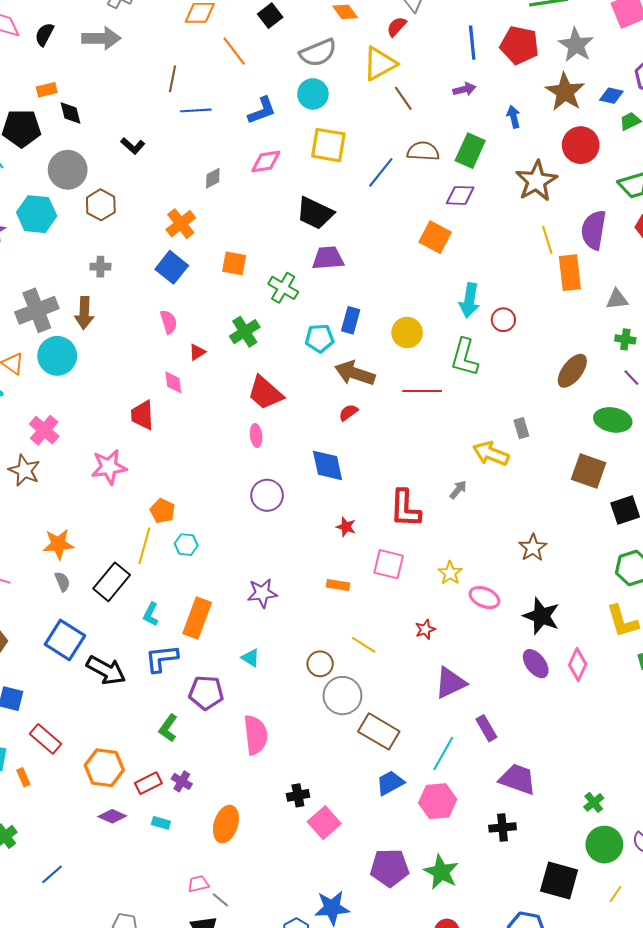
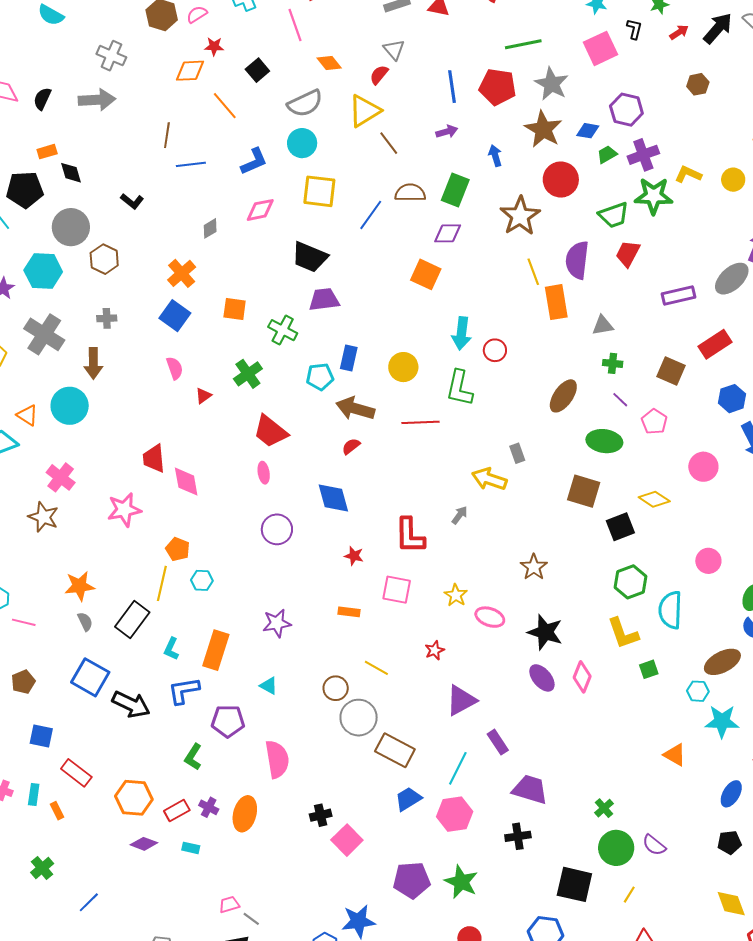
gray cross: (37, 310) -> (44, 334), moved, turned -33
pink diamond: (173, 382) -> (186, 482), moved, size x1.4
orange ellipse: (226, 824) -> (245, 814), moved

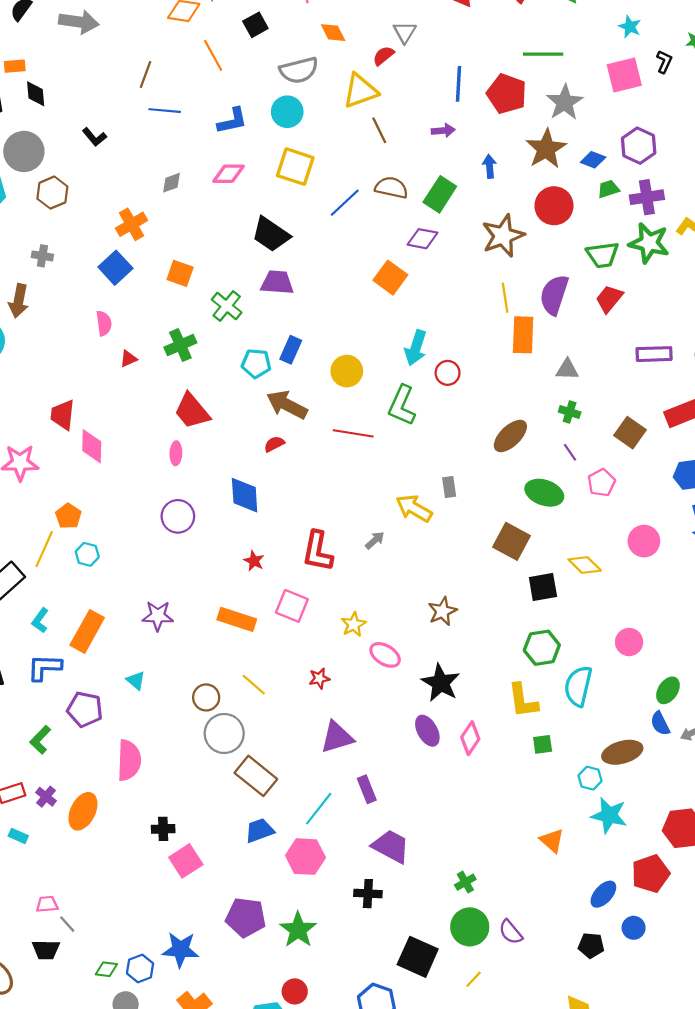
orange rectangle: (349, 612) -> (237, 619), size x1.6

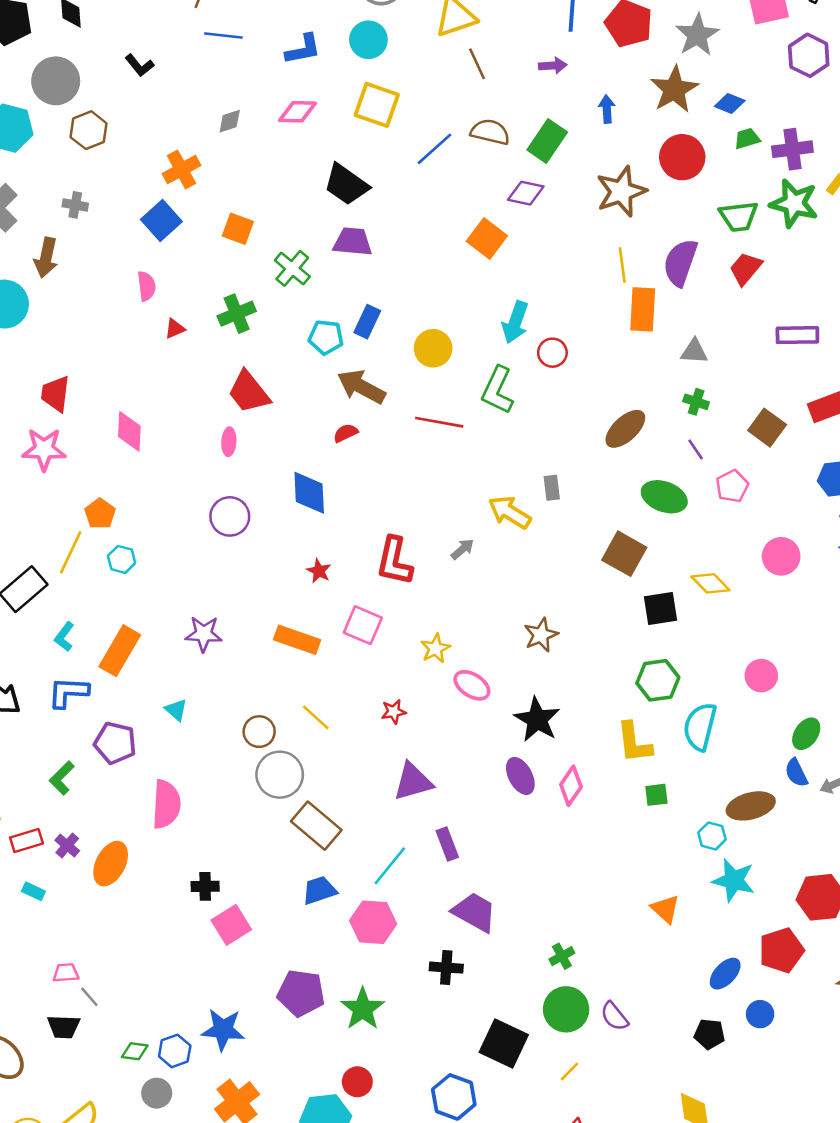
purple hexagon: (639, 146) -> (809, 55), moved
red trapezoid: (63, 415) -> (56, 394), moved

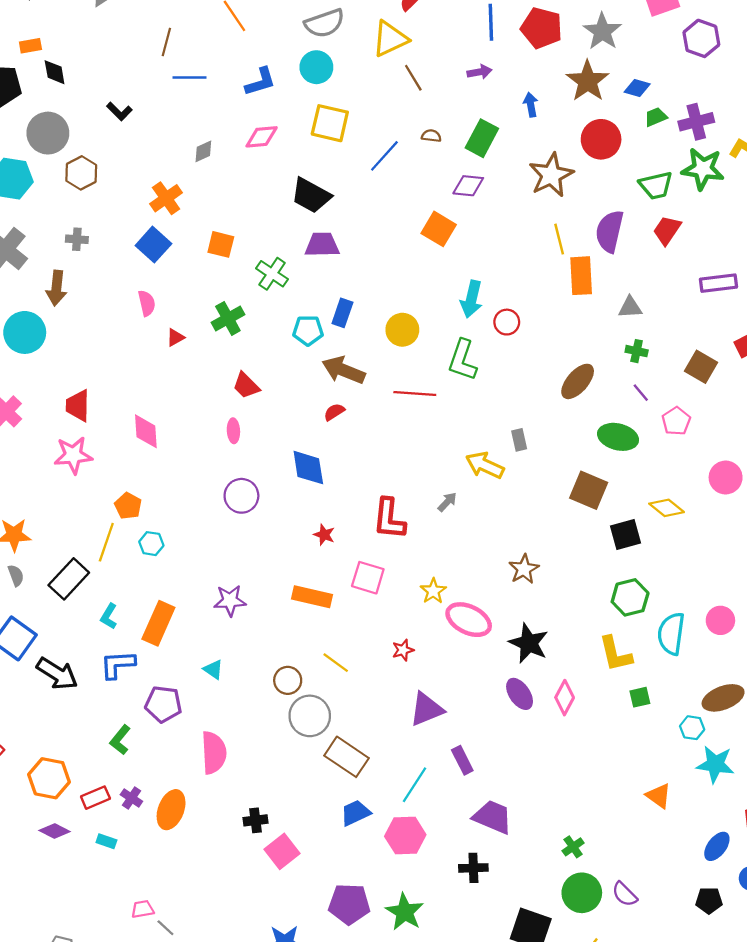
brown semicircle: (490, 132) -> (431, 136), size x0.6
red trapezoid: (249, 392) -> (246, 386), size x0.7
pink circle: (761, 676) -> (720, 620), moved
pink ellipse: (472, 685) -> (469, 620), size x1.4

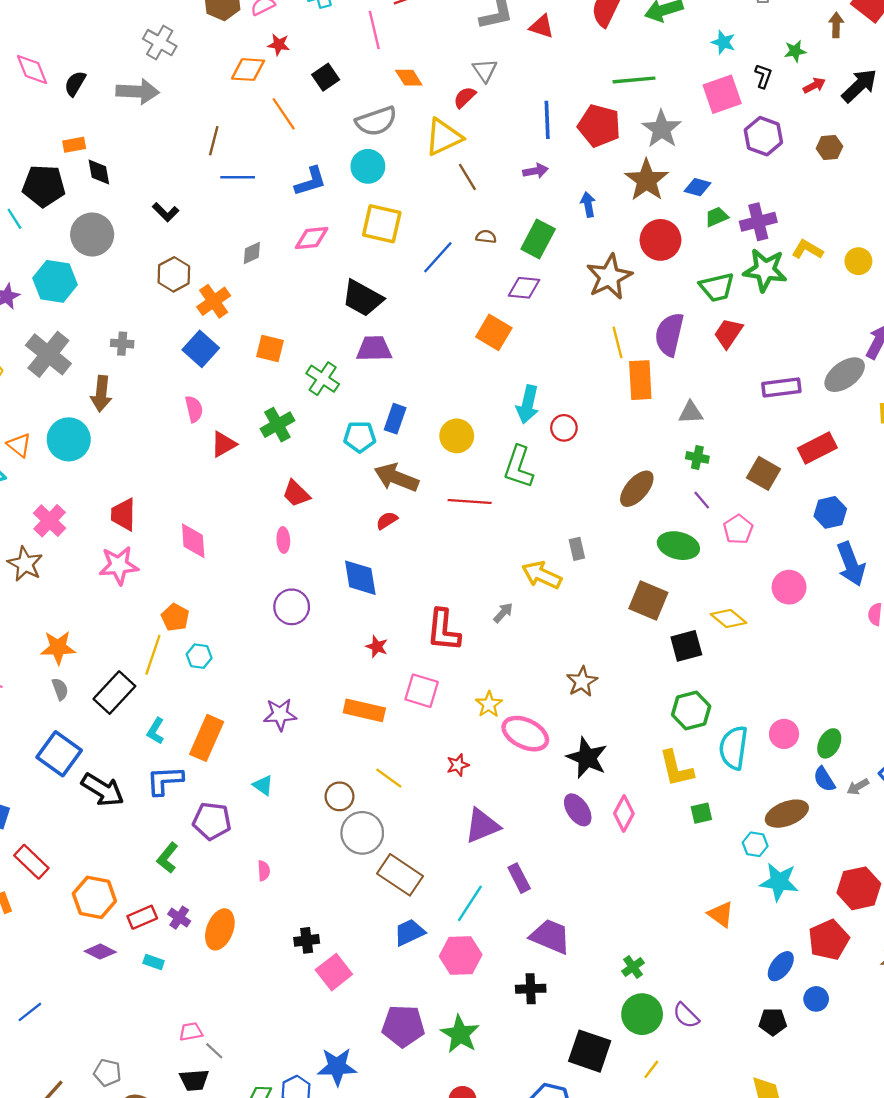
brown hexagon: (81, 173) -> (174, 274), moved
red triangle: (175, 337) -> (224, 444), size x1.4
pink semicircle: (214, 753) -> (264, 871), size x0.5

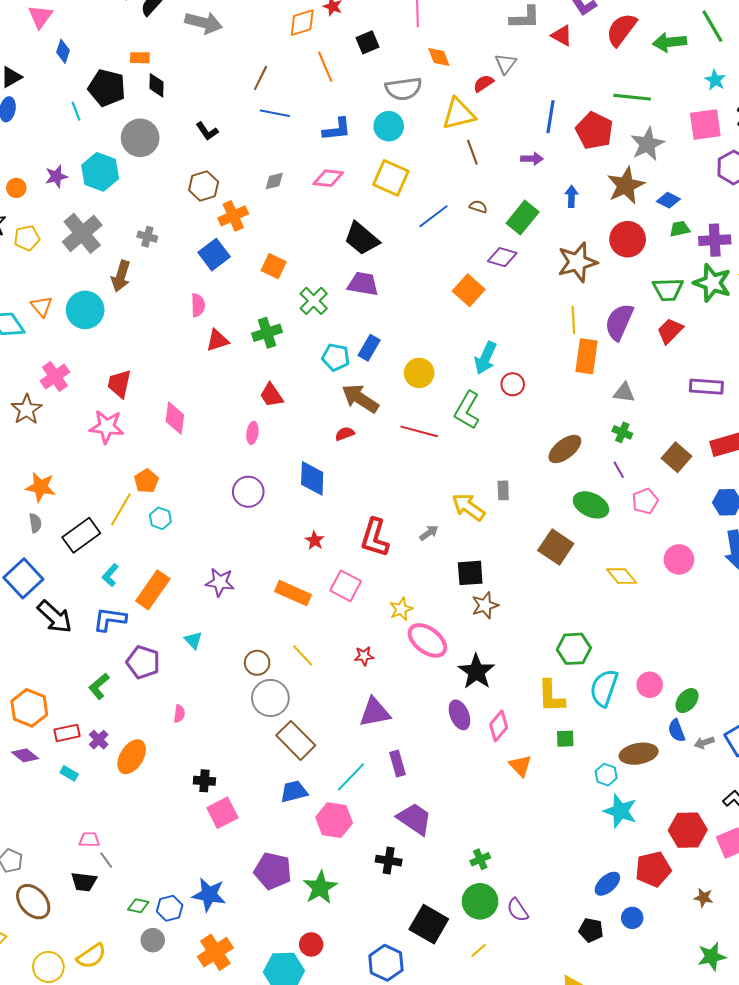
orange diamond: (248, 70) -> (302, 23), turned -32
black square: (686, 646) -> (470, 573), moved
orange triangle: (721, 914) -> (520, 766), moved

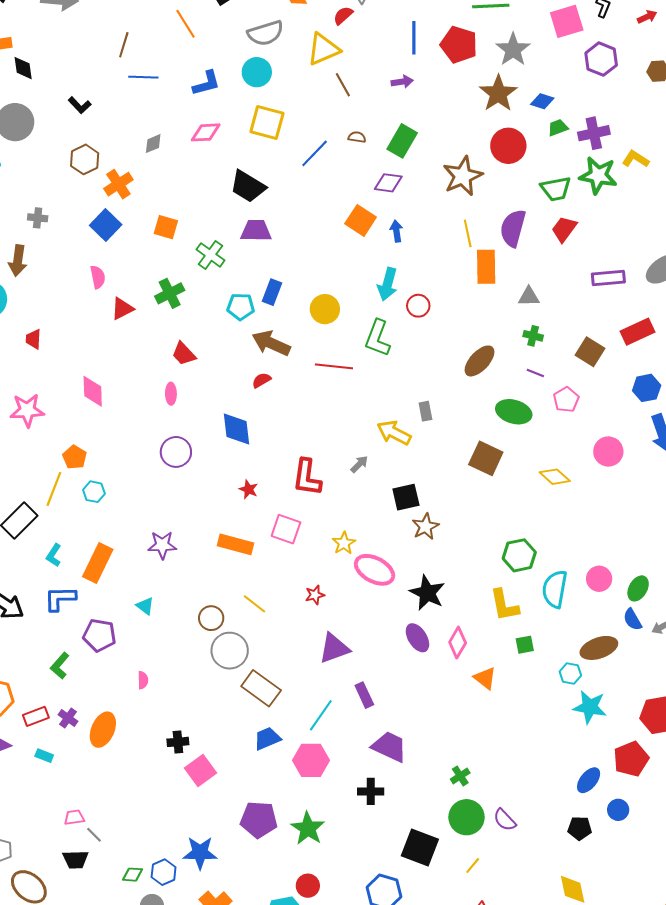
blue arrow: (571, 196) -> (396, 231), moved
red trapezoid: (119, 384) -> (33, 339), moved, size x0.7
purple line: (619, 470) -> (535, 373), turned -30

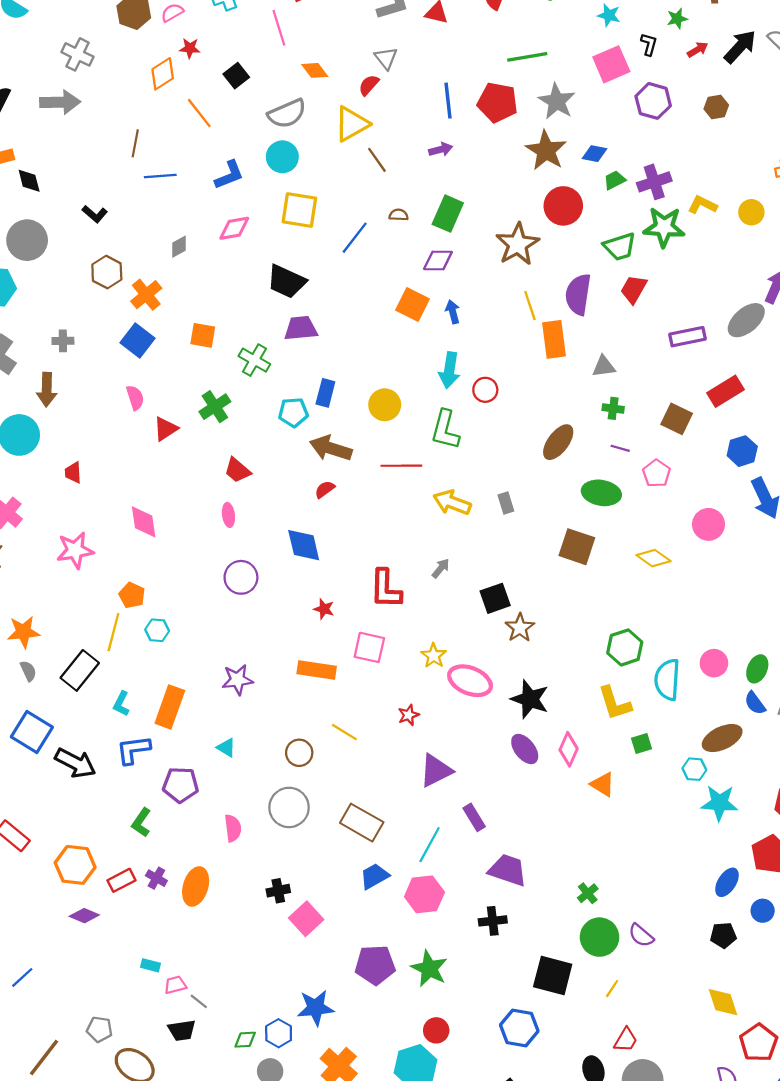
yellow arrow: (394, 433) -> (452, 503), moved
gray circle: (230, 651) -> (289, 807), moved
pink semicircle: (143, 680) -> (233, 828), size x1.4
cyan rectangle: (44, 756) -> (150, 965), moved

